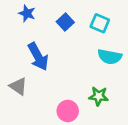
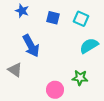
blue square: (65, 22) -> (53, 18), turned -32
cyan semicircle: (110, 57) -> (89, 46), turned 138

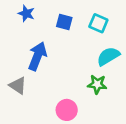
blue arrow: (31, 46) -> (37, 56), turned -130
green star: (80, 78) -> (97, 84), moved

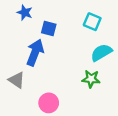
blue square: (64, 22) -> (49, 29), moved
pink circle: (67, 110) -> (49, 103), moved

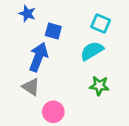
cyan semicircle: (101, 53) -> (92, 51), moved
gray triangle: (17, 80) -> (31, 87), moved

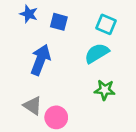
blue square: (53, 31) -> (59, 22), moved
gray triangle: (31, 87) -> (33, 106), moved

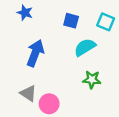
blue square: (59, 22) -> (71, 21), moved
cyan square: (106, 24) -> (106, 22), moved

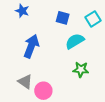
cyan square: (106, 22) -> (93, 19), turned 35

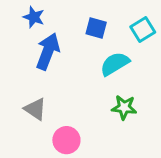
blue arrow: (31, 46) -> (48, 51), moved
gray triangle: (25, 82) -> (35, 109), moved

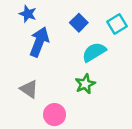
blue square: (96, 28) -> (79, 23), turned 30
green star: (124, 107) -> (85, 84), moved, turned -30

